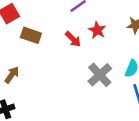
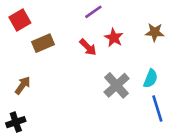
brown rectangle: (31, 35) -> (43, 43), turned -42

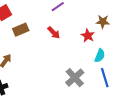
red star: (114, 38) -> (88, 36), moved
gray cross: (117, 85) -> (75, 78), moved

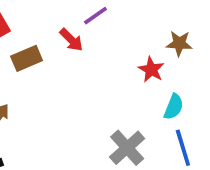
red arrow: (54, 33) -> (71, 40), moved

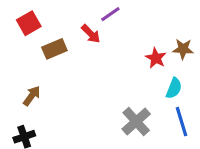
brown star: (179, 43) -> (183, 49), moved

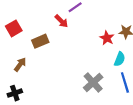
red square: (29, 23) -> (14, 28), moved
brown rectangle: (54, 49) -> (40, 41), moved

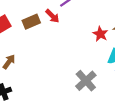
brown rectangle: (40, 41) -> (31, 22), moved

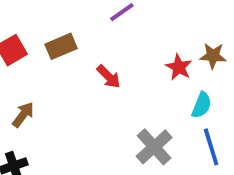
red arrow: (52, 16) -> (109, 77), moved

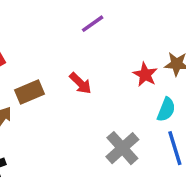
brown rectangle: (61, 46) -> (30, 92), moved

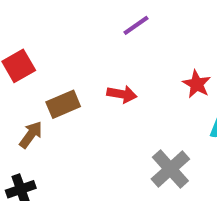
red arrow: (80, 83) -> (122, 94), turned -35

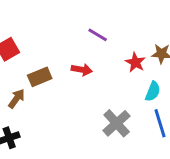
purple line: (136, 25) -> (98, 35), moved, turned 66

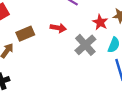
gray cross: (117, 123) -> (85, 45), moved

